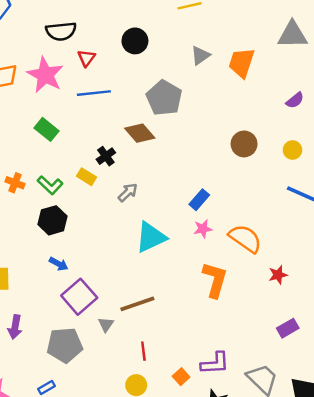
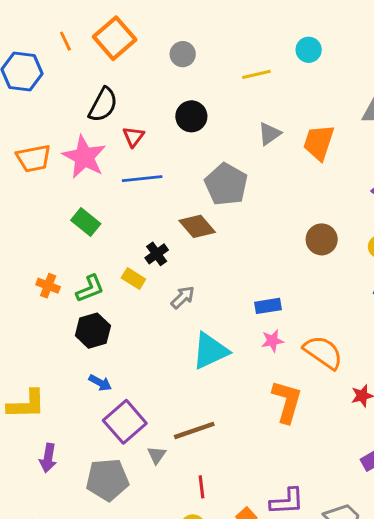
black semicircle: (61, 31) -> (103, 105), turned -56
green L-shape: (50, 185) -> (90, 289), turned -65
blue rectangle: (199, 200) -> (268, 306), turned 40

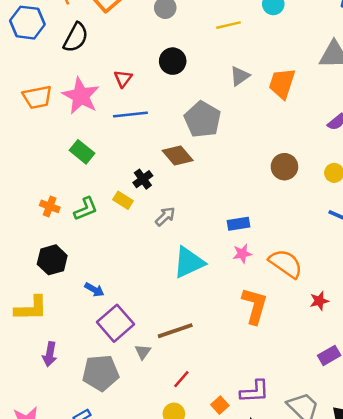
black semicircle: (103, 105) -> (76, 37), moved
black hexagon: (93, 331) -> (52, 260), moved
red line: (202, 487) -> (181, 379), turned 48

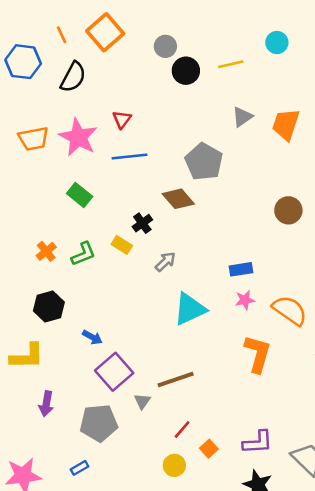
black circle: (173, 61) -> (186, 71), moved
orange cross: (50, 206) -> (46, 251), turned 30
orange square: (220, 405) -> (209, 449), moved

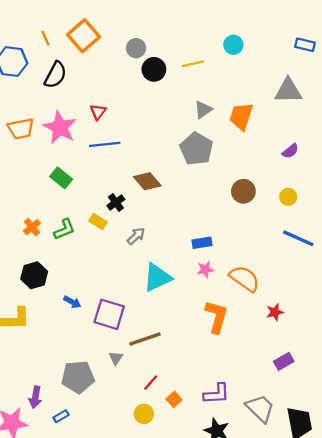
gray pentagon: (204, 162) -> (196, 149), moved
purple square: (114, 372) -> (109, 314), moved, turned -32
purple arrow: (46, 404) -> (35, 397), moved

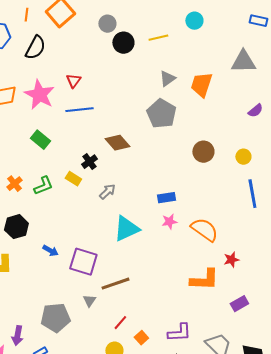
orange line: (45, 38) -> (26, 15), turned 32
purple semicircle: (290, 151) -> (255, 111), moved
blue line: (298, 238) -> (252, 194), turned 56
orange L-shape: (217, 317) -> (204, 280), moved, turned 76

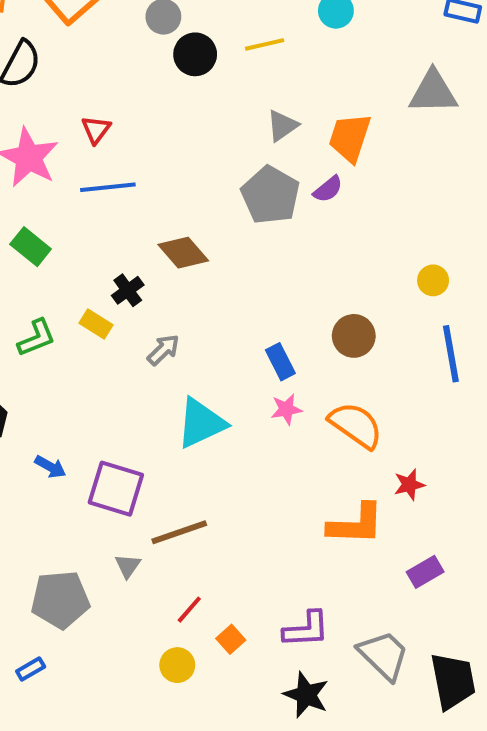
purple semicircle: (255, 111) -> (328, 189), moved
brown circle: (203, 152) -> (354, 336), moved
blue rectangle: (166, 198) -> (280, 362), turned 72

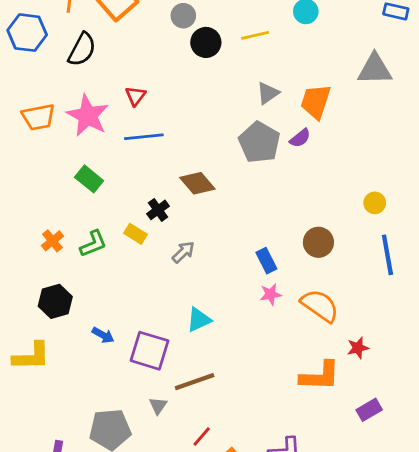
cyan triangle: (201, 423) -> (199, 320), moved, size x0.7

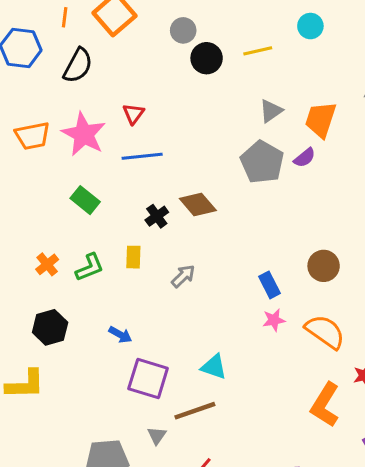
black cross: (158, 210) -> (157, 216), moved
yellow rectangle: (135, 234) -> (133, 257), turned 60
cyan triangle: (199, 320) -> (214, 367), moved, turned 44
blue arrow: (103, 335) -> (120, 335), moved
orange L-shape: (320, 376) -> (325, 405), turned 120

